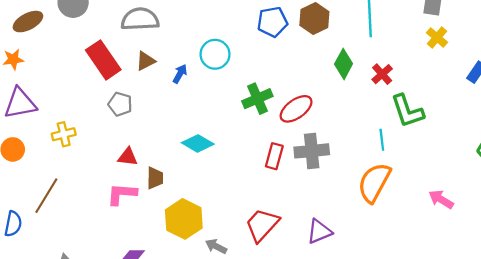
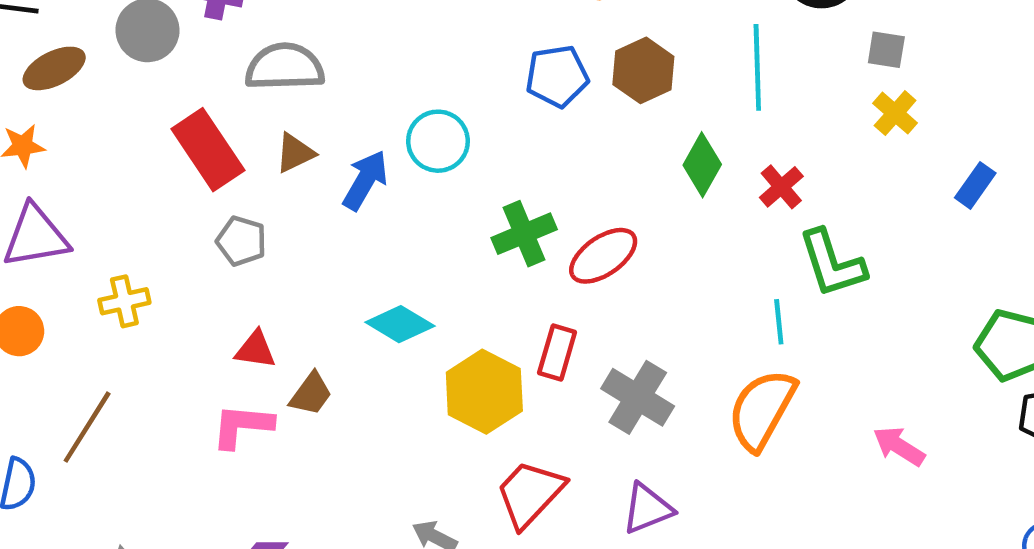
blue arrow: (180, 74) -> (365, 180), size x1.5
gray cross: (312, 151) -> (638, 397), moved, turned 36
brown trapezoid: (155, 178) -> (311, 394), turned 35
yellow hexagon: (184, 219) -> (484, 392), moved

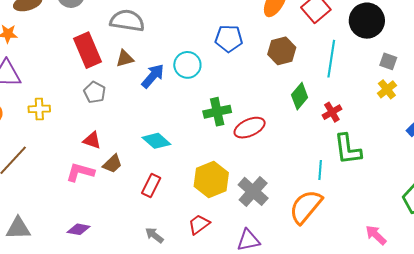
blue pentagon: (557, 76) -> (229, 39), moved
red rectangle: (557, 352) -> (151, 186), moved
yellow hexagon: (484, 392) -> (211, 179), moved
pink arrow: (899, 446) -> (376, 235), moved
red trapezoid: (530, 494) -> (199, 224), size x0.7

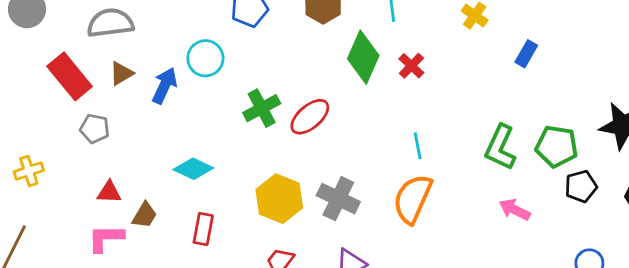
green diamond: (300, 96) -> (363, 57), size x1.4
green L-shape: (348, 149) -> (500, 147), moved, turned 48

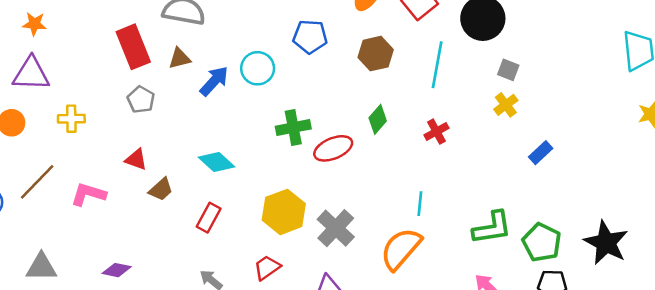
green diamond: (363, 57) -> (378, 119), moved, size x0.6
green L-shape: (500, 147) -> (492, 228), turned -141
pink L-shape: (106, 238) -> (88, 194), moved

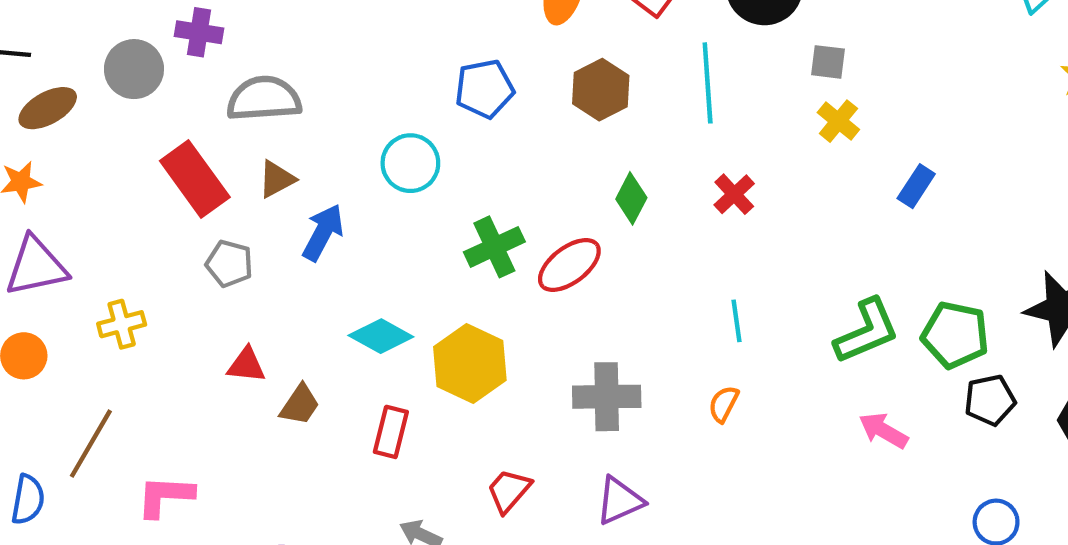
blue arrow: (214, 81) -> (323, 232), moved
pink L-shape: (88, 194) -> (165, 496), moved
yellow hexagon: (284, 212) -> (470, 363), moved
gray cross: (336, 228) -> (607, 397), turned -30
orange semicircle: (401, 249) -> (724, 404), size x0.5

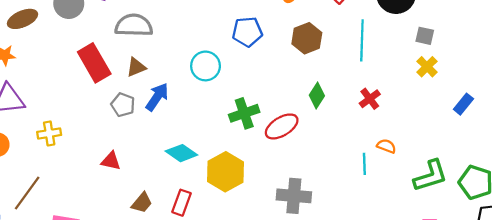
gray pentagon: (229, 264) -> (123, 105), moved
orange semicircle: (724, 404) -> (386, 146), moved, turned 78
brown trapezoid: (300, 405) -> (142, 203), moved

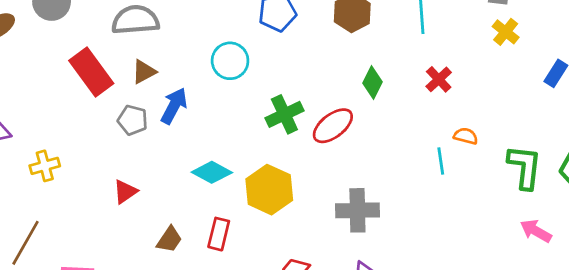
red triangle: (111, 161) -> (125, 192), turned -40
green L-shape: (431, 176) -> (525, 167), turned -60

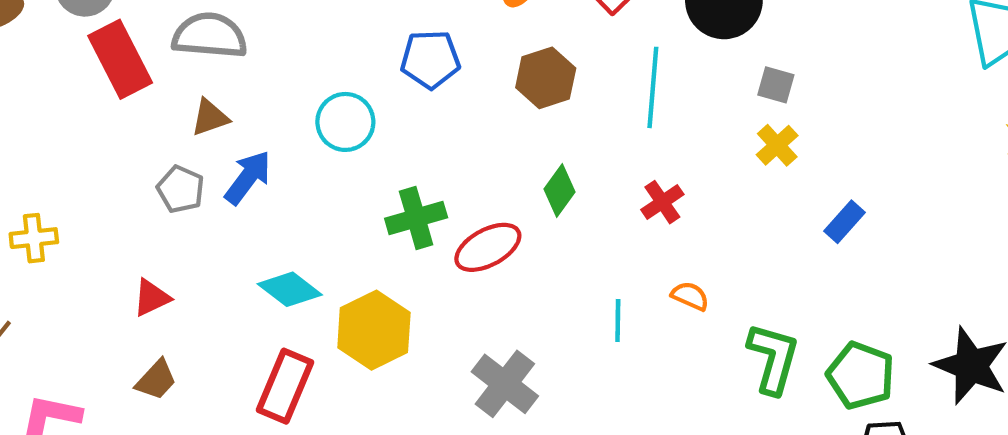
red rectangle: (91, 72) -> (120, 59), moved
cyan line: (441, 161) -> (618, 320), moved
gray cross: (357, 210) -> (505, 384), turned 30
red rectangle: (219, 234) -> (285, 386), size x1.4
brown trapezoid: (169, 239) -> (156, 380), moved

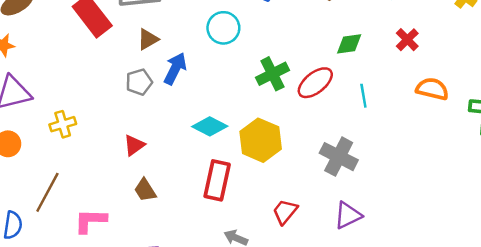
gray pentagon: (181, 189) -> (139, 82), turned -30
green diamond: (560, 191) -> (349, 44), turned 56
orange semicircle: (690, 296) -> (432, 89), size x1.5
cyan line: (618, 320) -> (363, 96), moved
brown trapezoid: (156, 380) -> (145, 190), turned 115

